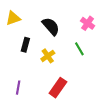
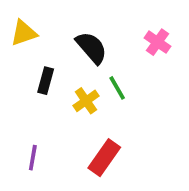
green line: (79, 49) -> (117, 88), moved

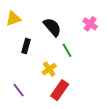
yellow cross: (86, 101) -> (49, 69), moved
purple line: (33, 158) -> (19, 90), turned -48

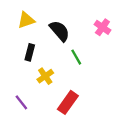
yellow triangle: (13, 19) -> (26, 20), moved
yellow cross: (49, 69) -> (45, 76), moved

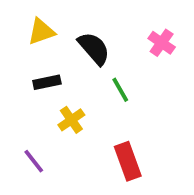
black rectangle: (30, 52) -> (47, 82), turned 63
red rectangle: (68, 102) -> (128, 161), moved, turned -55

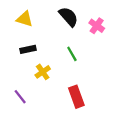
yellow triangle: (41, 32) -> (25, 19), turned 36
black semicircle: (94, 48) -> (69, 17), moved

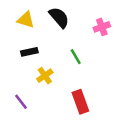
black semicircle: (69, 17) -> (59, 17), moved
pink cross: (97, 26) -> (102, 27), turned 35

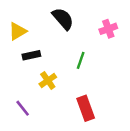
yellow triangle: (26, 20) -> (18, 31), moved, turned -48
green line: (76, 57) -> (81, 60), turned 49

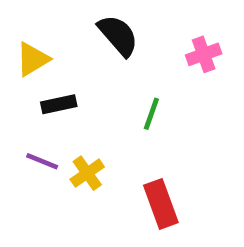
yellow cross: (48, 80) -> (87, 173), moved
purple line: (23, 108) -> (42, 161), moved, turned -30

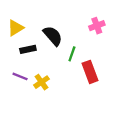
black semicircle: (118, 35) -> (53, 36), moved
red rectangle: (161, 204) -> (90, 72), moved

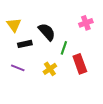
yellow triangle: (16, 28) -> (14, 25), turned -35
yellow cross: (41, 82) -> (50, 69), moved

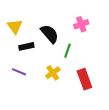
pink cross: (86, 23) -> (81, 24), moved
red rectangle: (80, 64) -> (84, 79), moved

